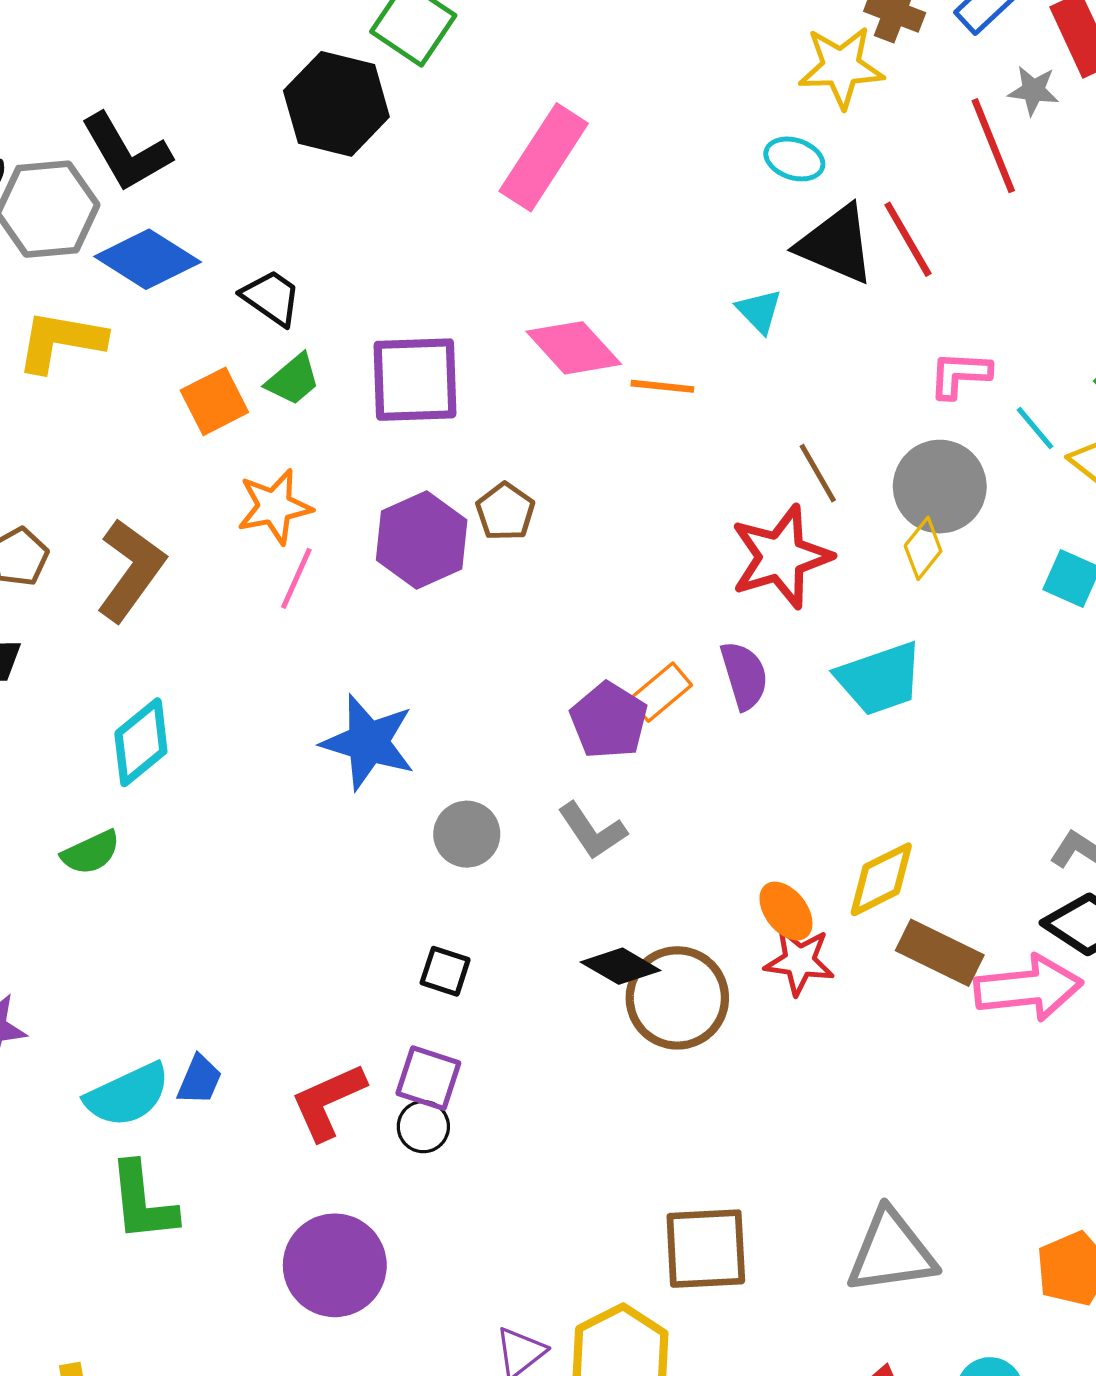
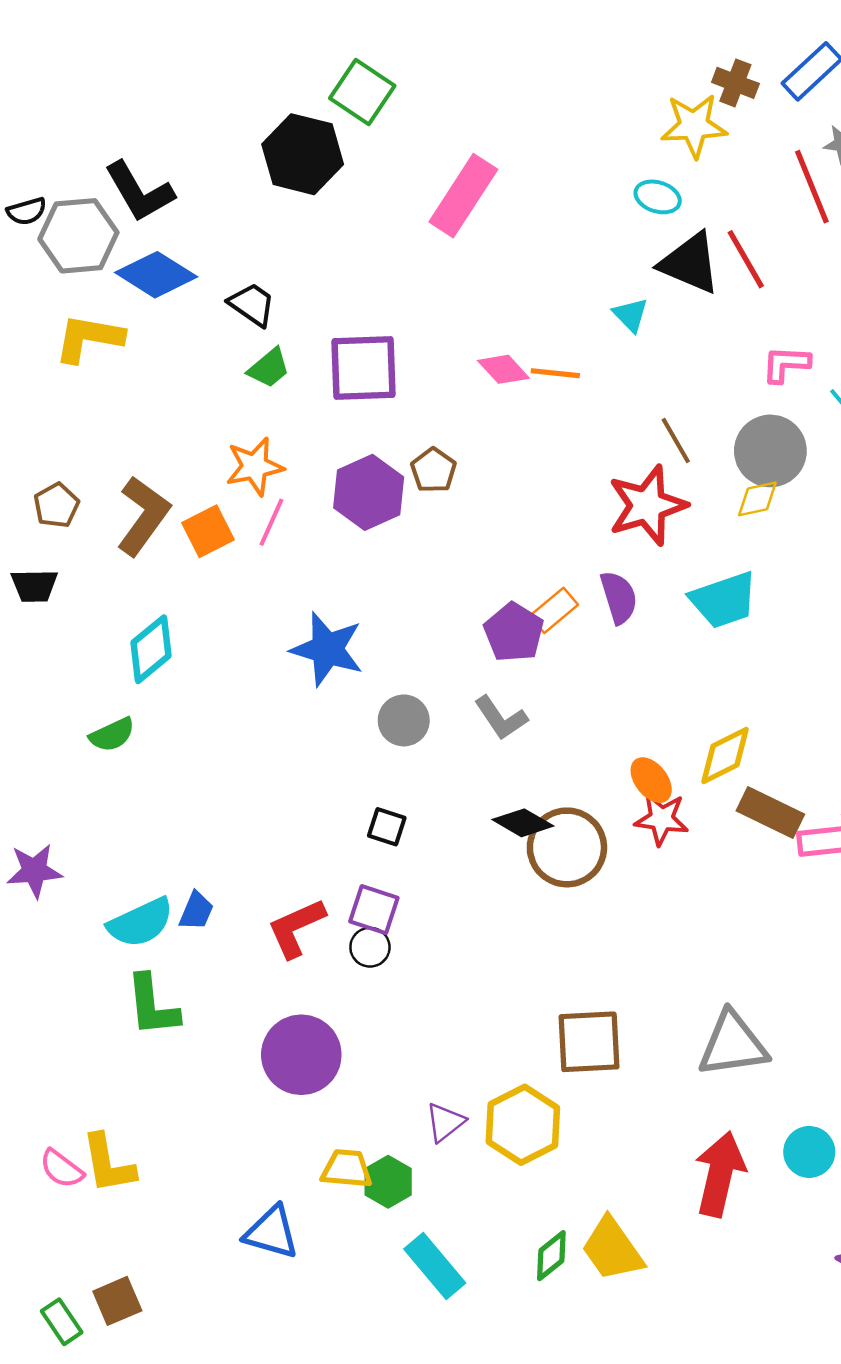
pink diamond: (574, 348) -> (503, 369), moved, size x0.7
orange square: (214, 401) -> (208, 531), moved
yellow diamond: (923, 548) -> (757, 499), turned 39

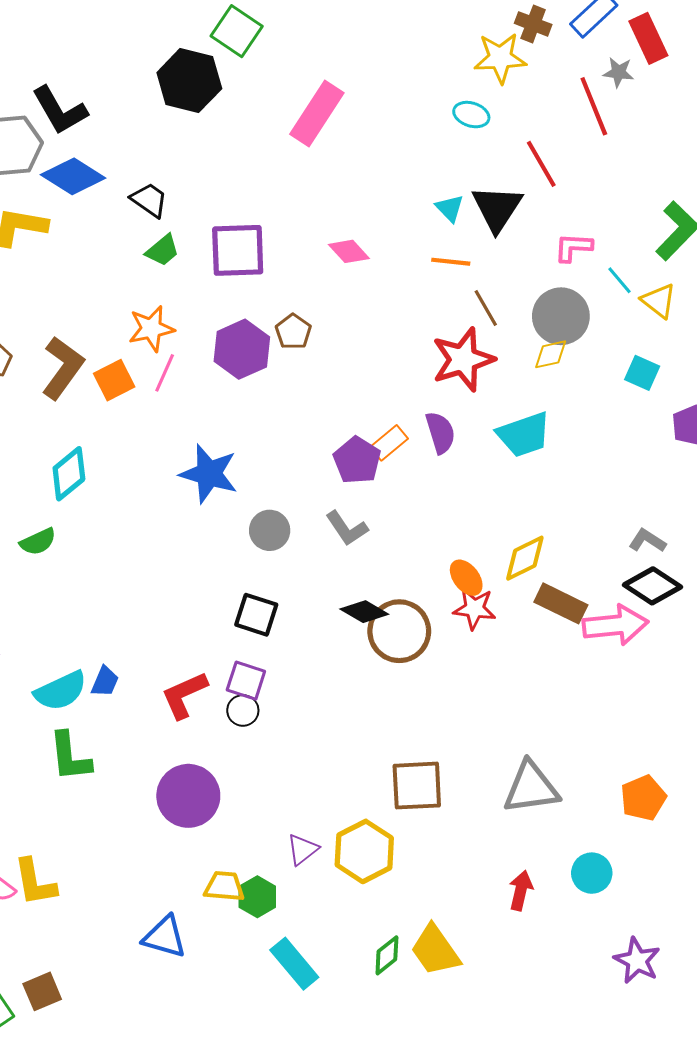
black triangle: (690, 263) -> (497, 208), moved, turned 40
orange line: (555, 373) -> (451, 262), moved
black square: (387, 827) -> (256, 615), size x1.4
red arrow: (720, 1174) -> (521, 891), size x0.6

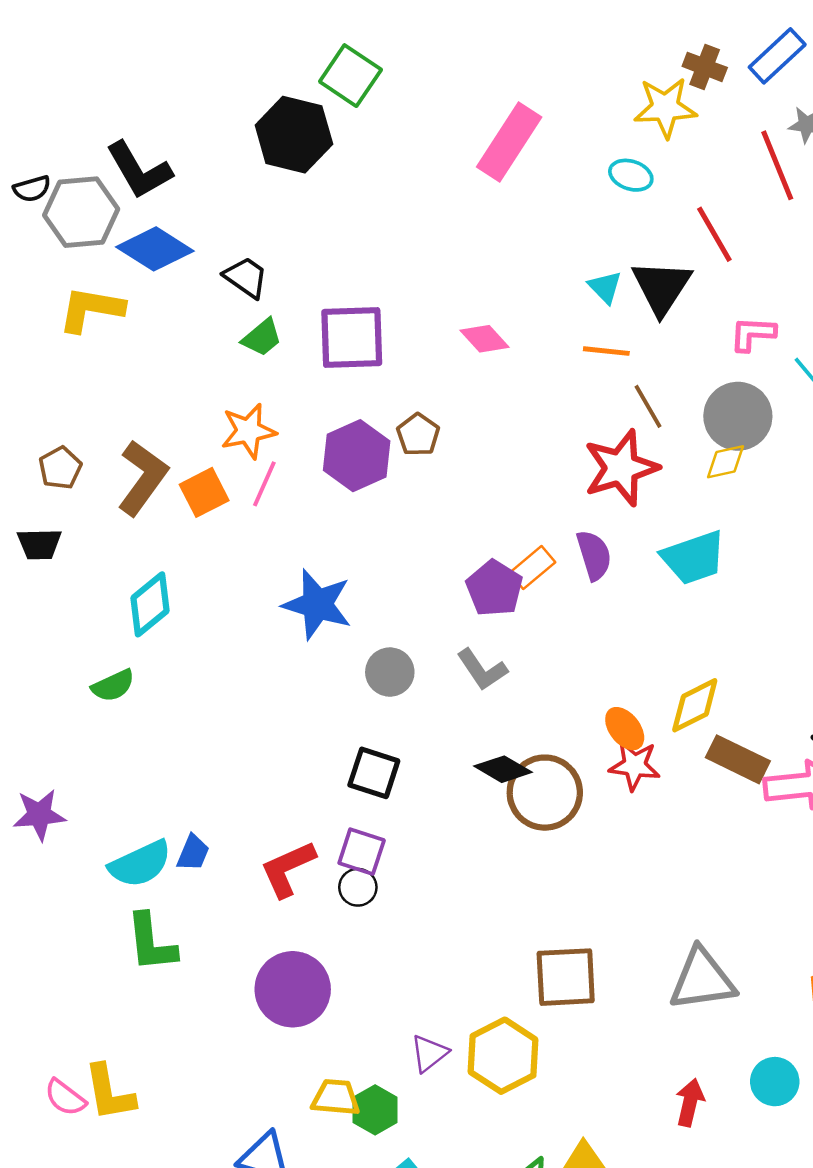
pink rectangle: (317, 113) -> (509, 142), moved

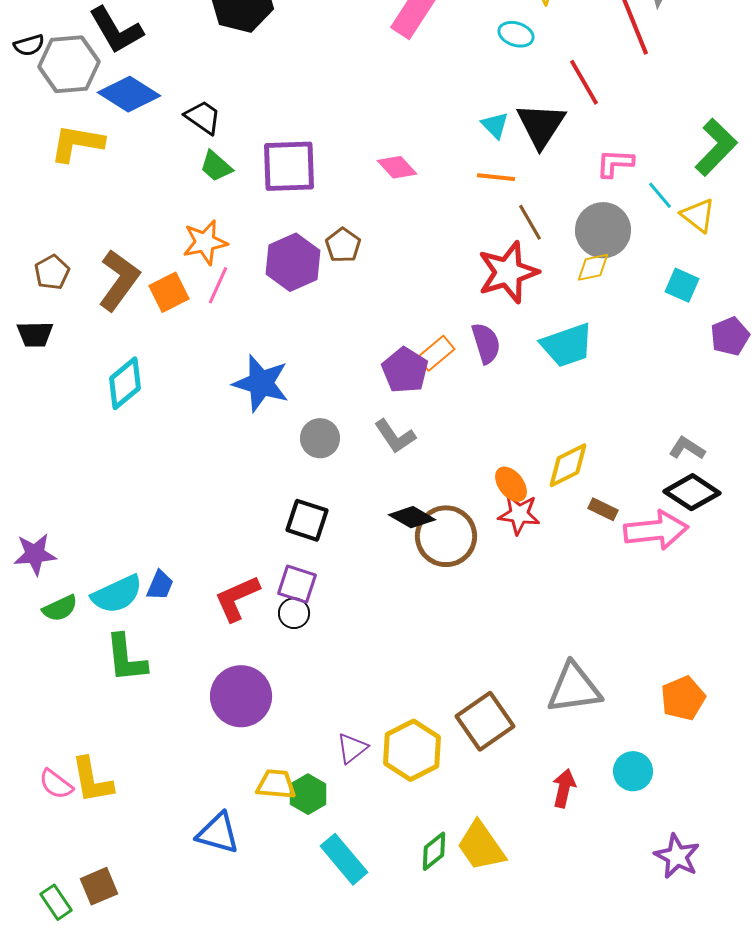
green trapezoid: (262, 338) -> (216, 166), turned 81
green semicircle: (113, 686) -> (60, 608), moved
brown rectangle: (738, 759) -> (603, 509), size x0.6
brown square: (566, 977) -> (485, 721), moved, turned -32

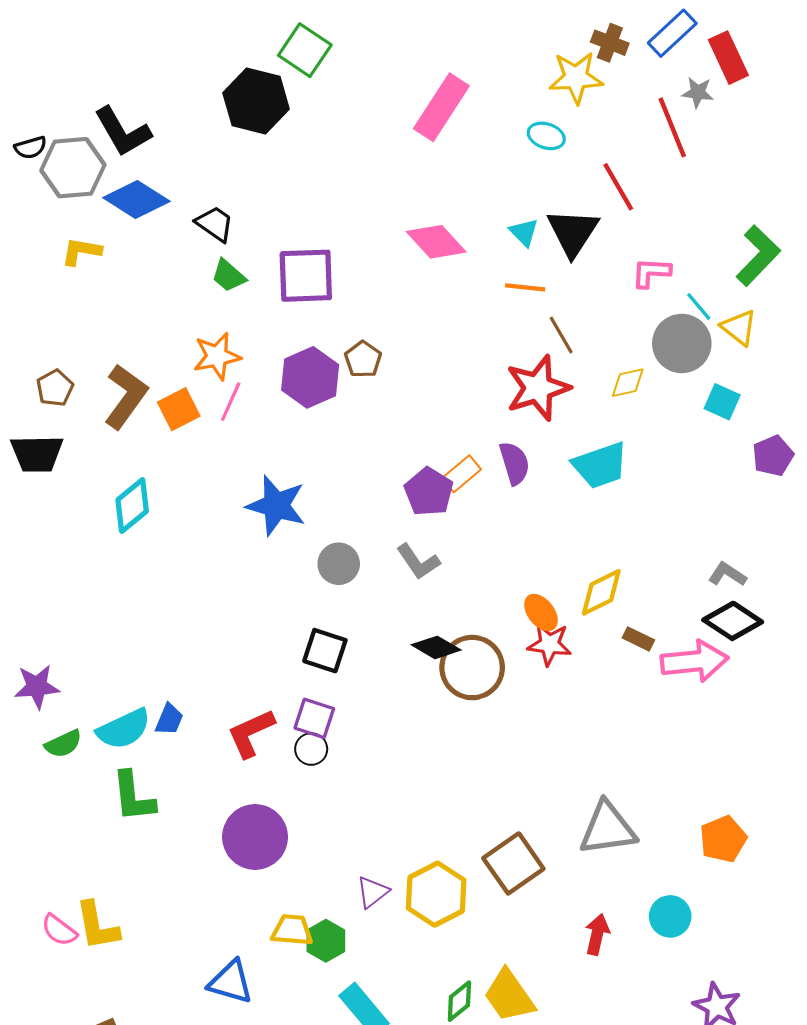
yellow L-shape: (77, 143) -> (81, 251), size x0.7
pink diamond: (397, 167) -> (436, 242), moved, size x1.4
gray circle: (603, 230) -> (682, 343), moved
black trapezoid: (35, 334) -> (37, 454), size x1.4

